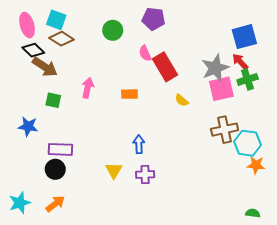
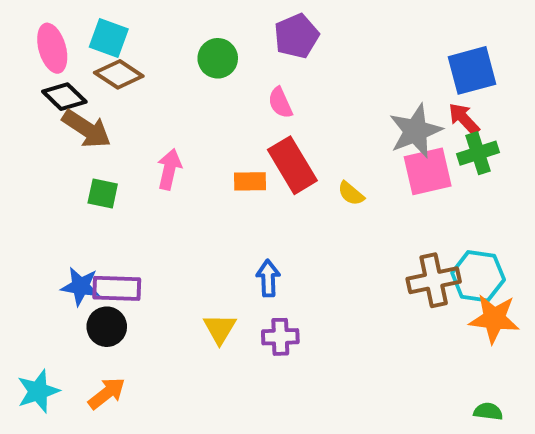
purple pentagon: (153, 19) -> (296, 36), turned -30
red rectangle: (165, 67) -> (292, 165), moved
blue star: (28, 126) -> (80, 286), moved
brown cross: (225, 130) -> (434, 280), moved
orange star: (256, 165) -> (494, 319), size x1.4

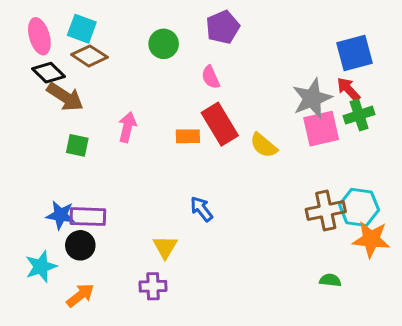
yellow semicircle: (351, 193) -> (264, 145), size x1.4
blue arrow: (268, 278) -> (201, 209), turned -36
purple cross: (280, 337) -> (153, 286), moved
cyan star: (38, 391) -> (41, 267), moved
green semicircle: (488, 411) -> (330, 280), moved

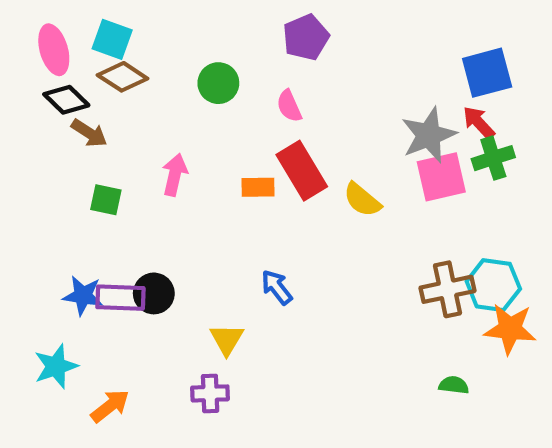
green circle: (164, 44) -> (218, 83), moved
brown arrow: (65, 97) -> (89, 133), size x0.7
black circle: (80, 245) -> (154, 293), moved

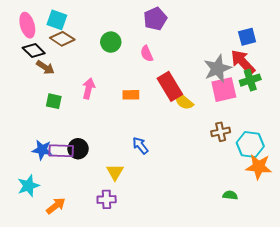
blue square: (487, 73) -> (247, 37), size x0.7
red arrow: (479, 123) -> (243, 62), size x1.5
red rectangle: (302, 171) -> (170, 86), moved
brown cross: (447, 289) -> (221, 132), moved, size x0.7

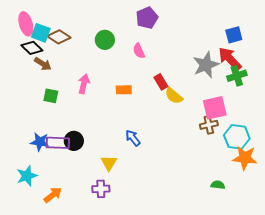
cyan square: (57, 20) -> (41, 33), moved
red rectangle: (170, 86) -> (161, 82), size x0.6
pink square: (224, 90) -> (215, 108), moved

